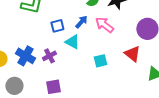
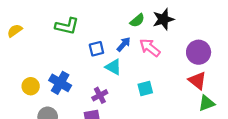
red triangle: (132, 54) -> (197, 81), moved
purple cross: (49, 56) -> (100, 95), moved

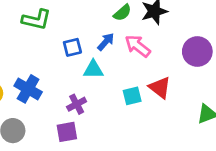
cyan triangle: (113, 67) -> (93, 70), turned -30
red triangle: (197, 81) -> (160, 88), moved

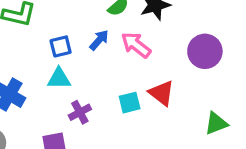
cyan triangle: (93, 70) -> (59, 79), moved
purple cross: (77, 104) -> (80, 112), moved

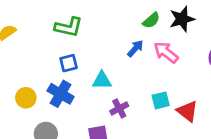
blue square: (61, 46) -> (69, 63), moved
red triangle: (162, 93) -> (187, 111), moved

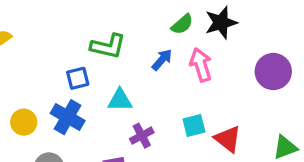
green L-shape: (69, 27) -> (108, 46), moved
pink arrow: (166, 52) -> (201, 65), turned 35

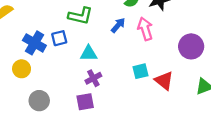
purple circle: (273, 72) -> (191, 46), moved
blue cross: (68, 117) -> (34, 43), moved
purple cross: (142, 136) -> (93, 78), moved

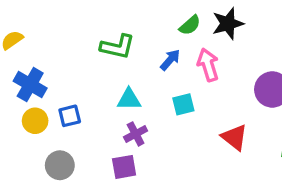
blue square: (59, 38) -> (70, 116), moved
blue cross: (34, 43) -> (30, 85), moved
cyan square: (140, 71) -> (183, 104), moved

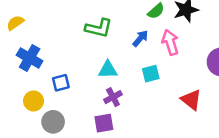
yellow circle: (35, 121) -> (34, 101), moved

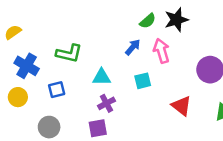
green L-shape: (99, 28) -> (69, 53), moved
yellow circle: (34, 101) -> (18, 97), moved

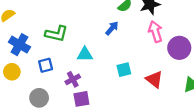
pink arrow: (161, 51) -> (155, 32), moved
cyan square: (143, 81) -> (124, 70), moved
purple cross: (106, 103) -> (73, 79), moved

